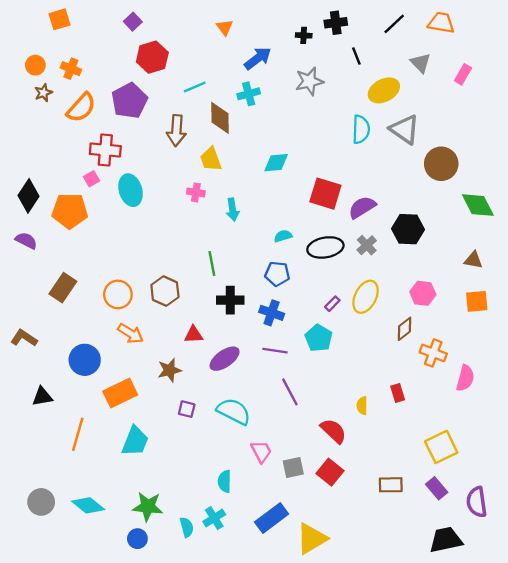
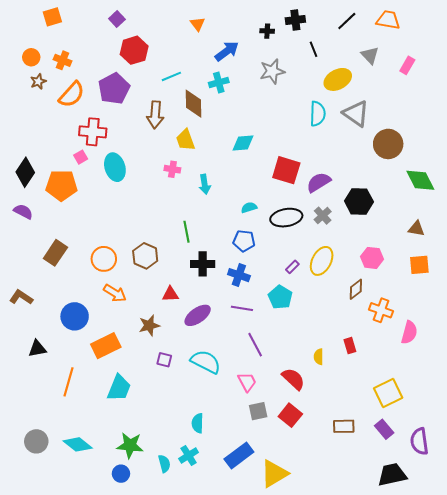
pink trapezoid: (261, 452) -> (247, 382), moved

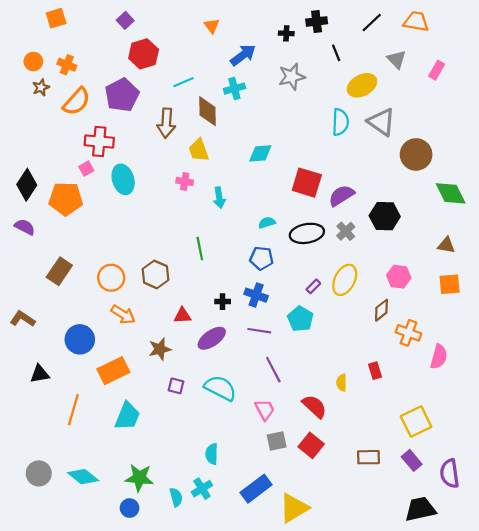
black cross: (203, 264) -> (223, 302), moved, size x0.6

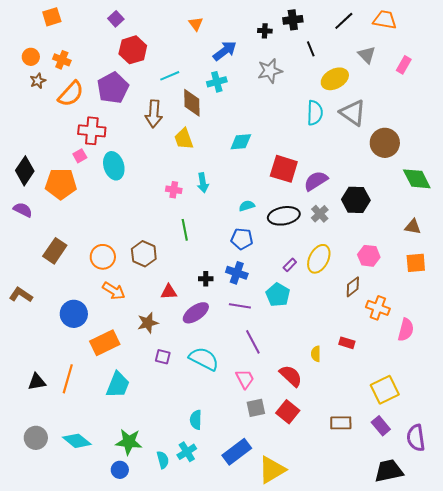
pink cross: (185, 182) -> (174, 190), moved
red rectangle: (375, 371) -> (347, 343), turned -56
black triangle: (40, 374) -> (37, 382), moved

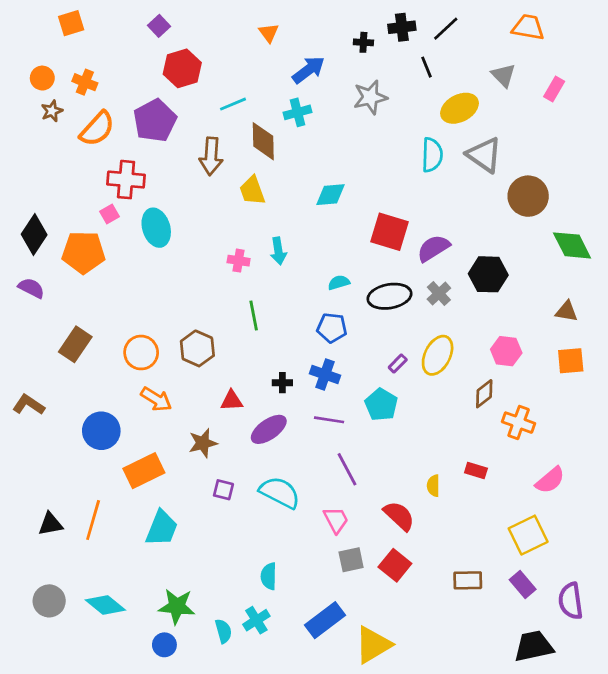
black line: (344, 21) -> (446, 29), moved
pink semicircle: (406, 330) -> (550, 480), moved, turned 35

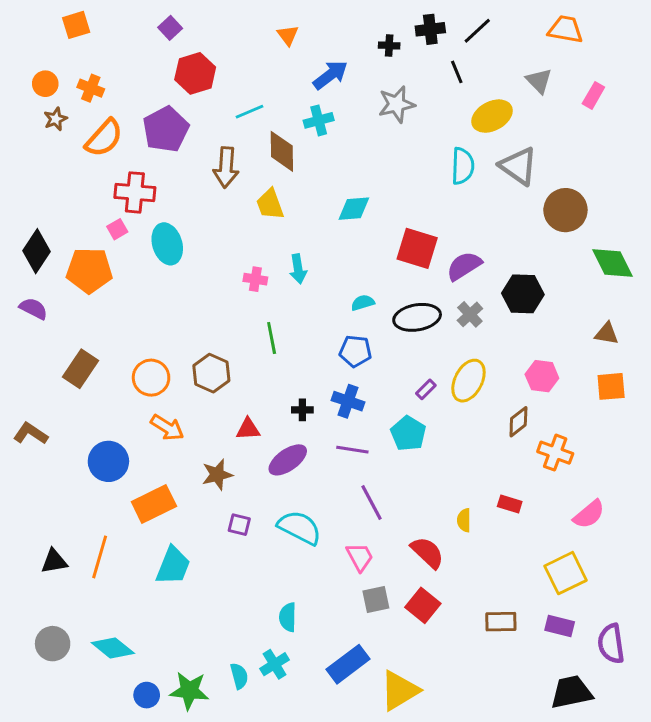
purple rectangle: (523, 584) -> (560, 626), turned -36
green star: (177, 606) -> (189, 691), moved
blue circle: (164, 645) -> (147, 695), moved

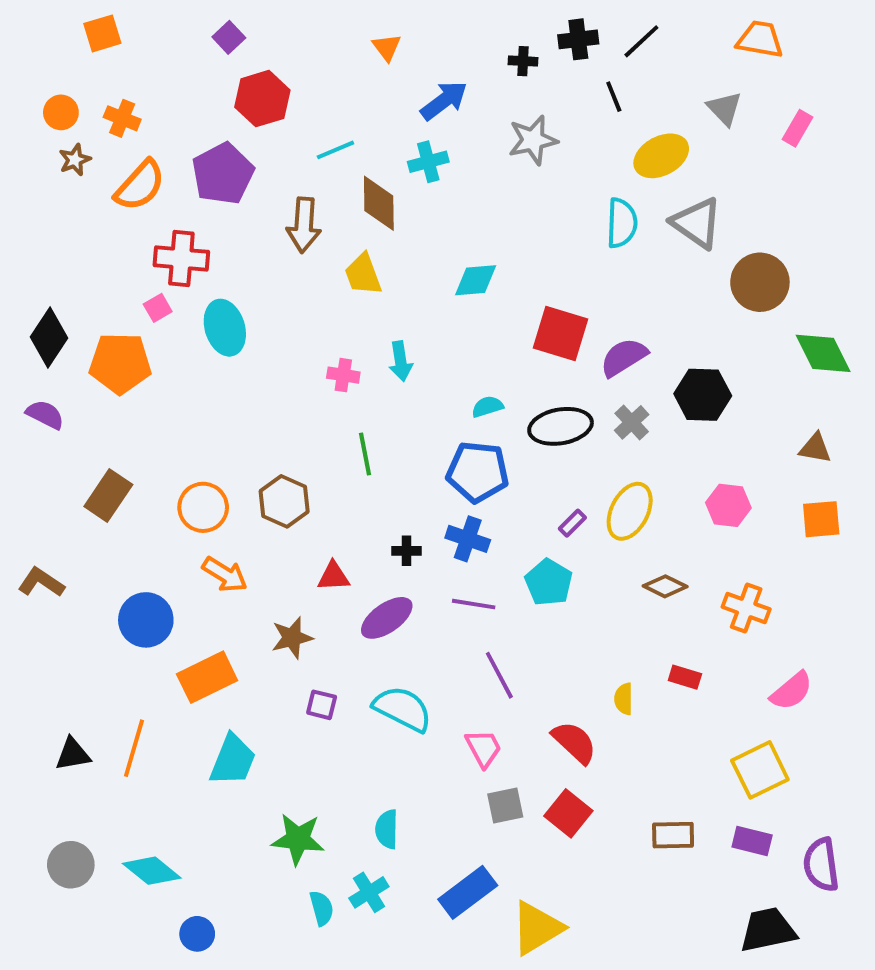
blue pentagon: (355, 351) -> (478, 472), size x1.4
brown diamond: (518, 422) -> (665, 586), moved, turned 64
green star: (189, 691) -> (298, 839), moved

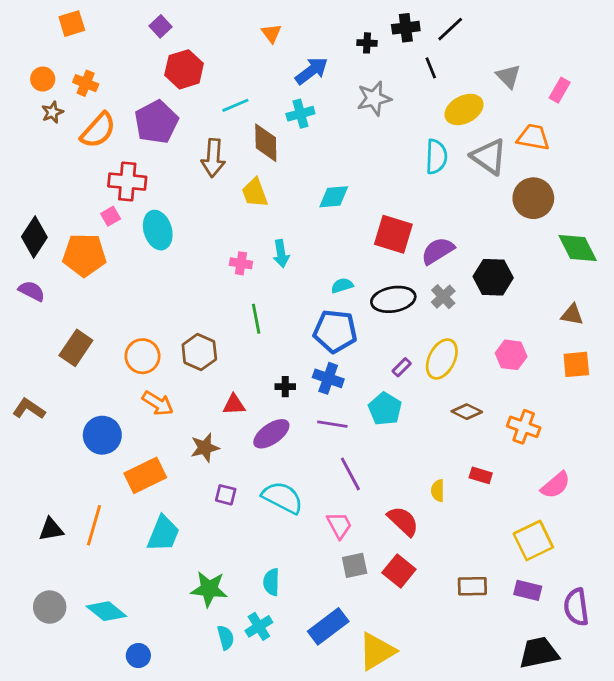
orange trapezoid: (760, 39) -> (533, 137), moved

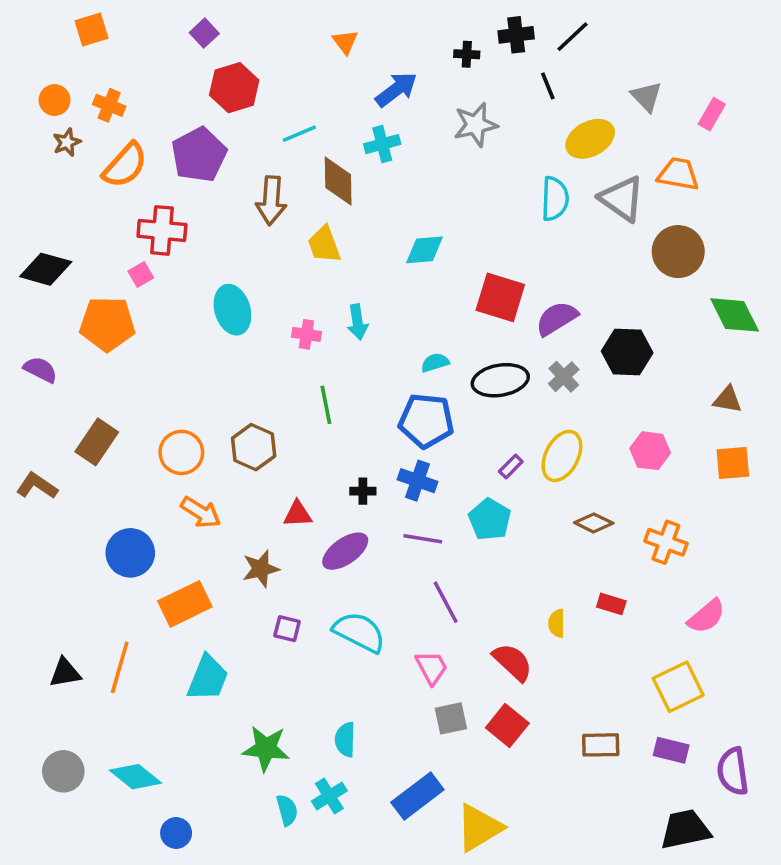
cyan ellipse: (158, 230) -> (232, 310), moved
black diamond: (34, 237) -> (46, 269), moved, turned 72
brown L-shape: (29, 409) -> (37, 486), moved

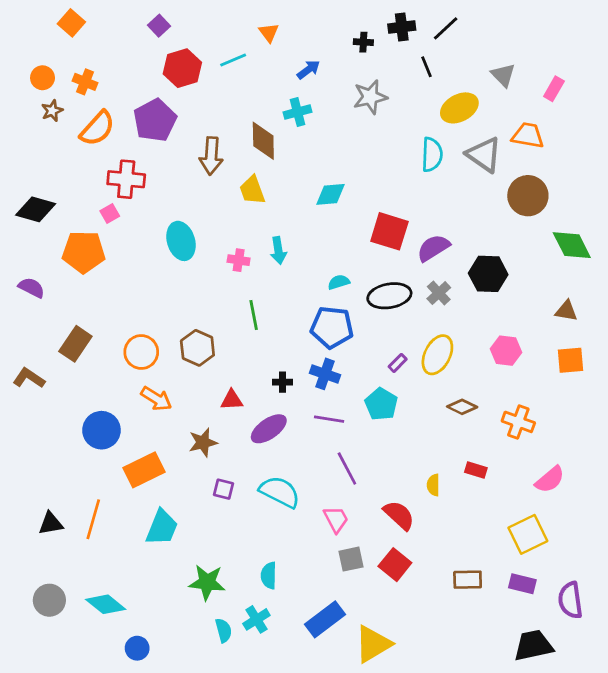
orange square: (92, 30) -> (71, 23), turned -32
blue arrow: (396, 89) -> (309, 70), size x0.7
cyan line: (299, 134) -> (233, 60), moved

